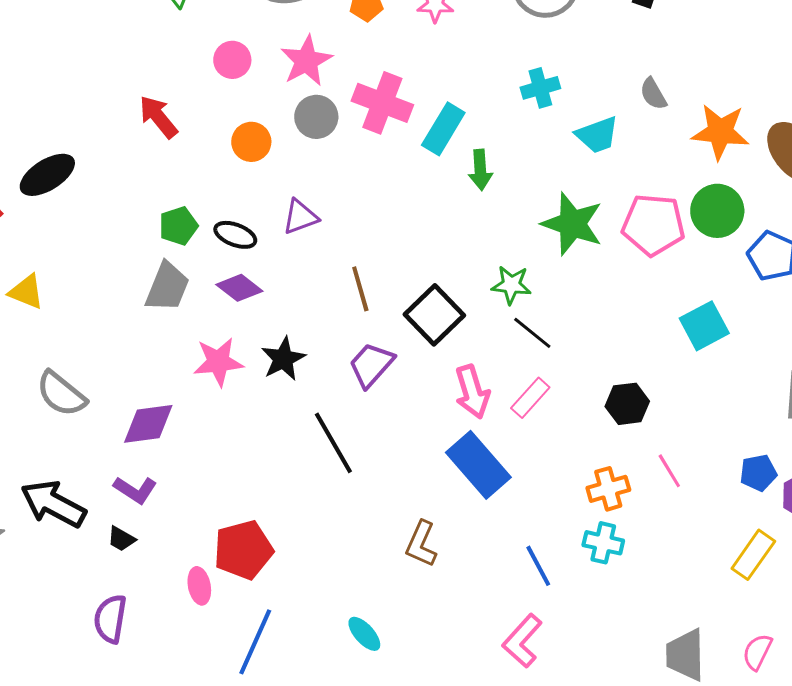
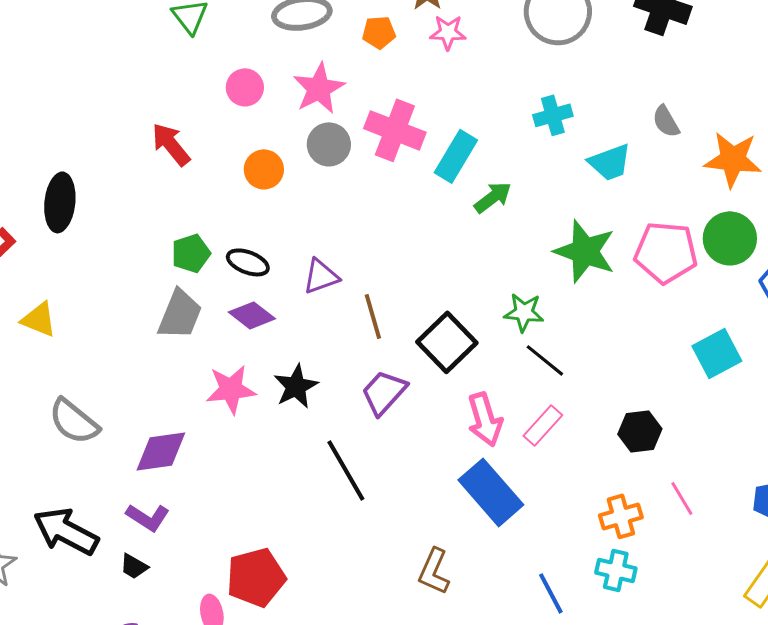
green arrow: (480, 170) -> (493, 197), turned -123
black ellipse: (47, 175) -> (60, 202), turned -52
purple triangle: (300, 217) -> (321, 276), moved

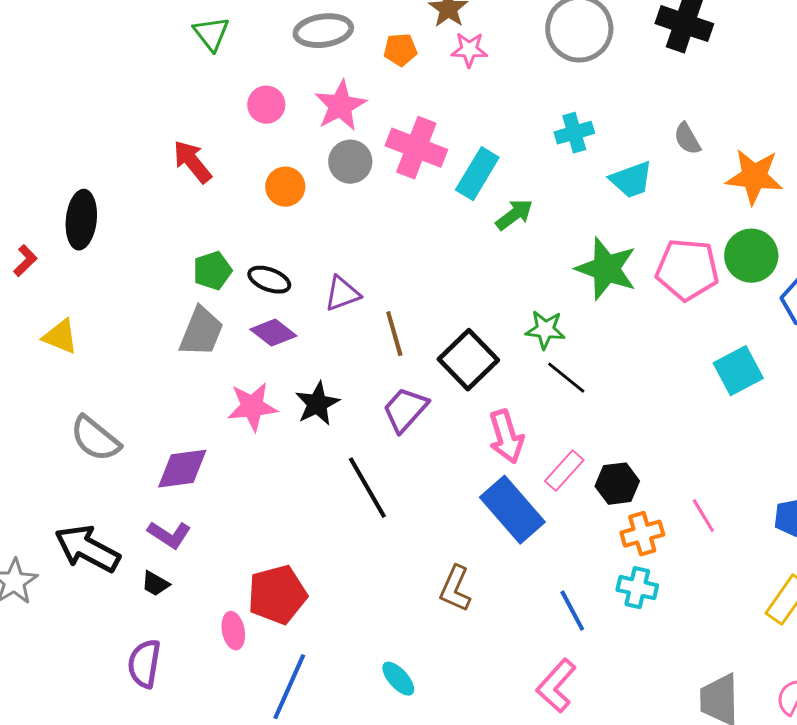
pink rectangle: (543, 425) -> (564, 471), moved
black hexagon: (640, 431) -> (617, 484), moved

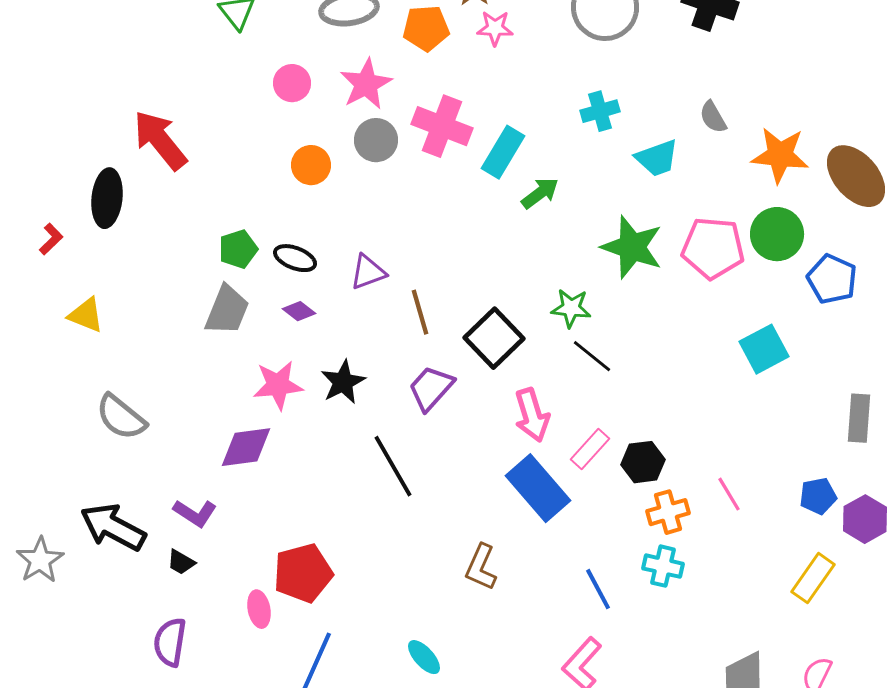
orange pentagon: (400, 50) -> (426, 28), size x1.4
red arrow: (192, 162) -> (160, 140), moved, size x1.4
purple diamond: (273, 333) -> (299, 311), size x0.7
purple diamond: (182, 469) -> (246, 447), moved

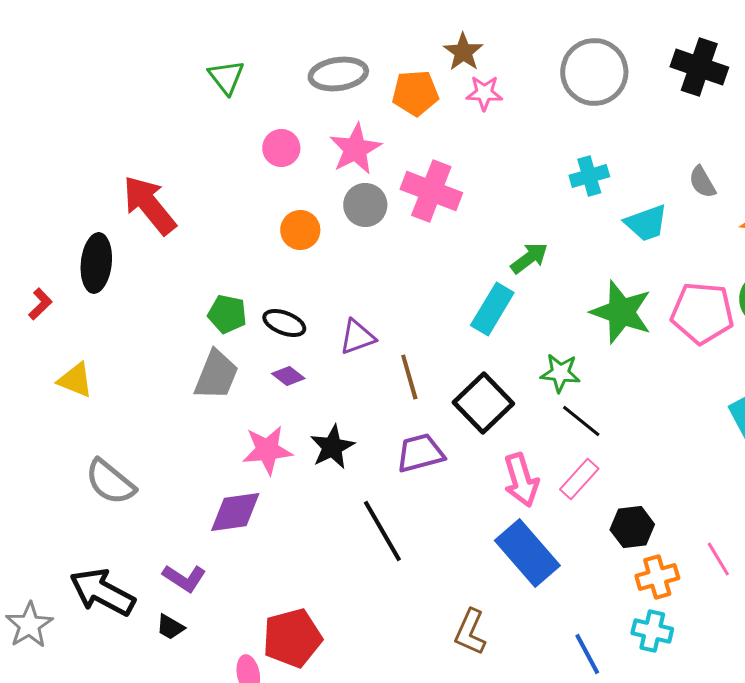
cyan rectangle: (503, 152) -> (492, 309), moved
green pentagon: (238, 249) -> (227, 314), turned 30
purple trapezoid: (431, 388) -> (420, 453), turned 33
pink rectangle: (590, 449) -> (579, 479), moved

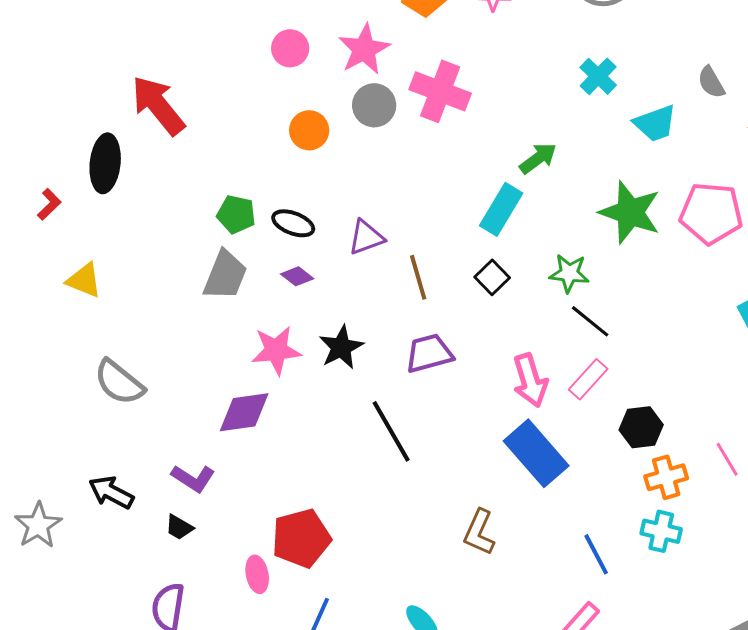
cyan cross: (589, 176) -> (598, 76), turned -30
black square: (483, 403) -> (492, 277), moved, size x0.6
black arrow: (102, 592) -> (111, 492), size x0.7

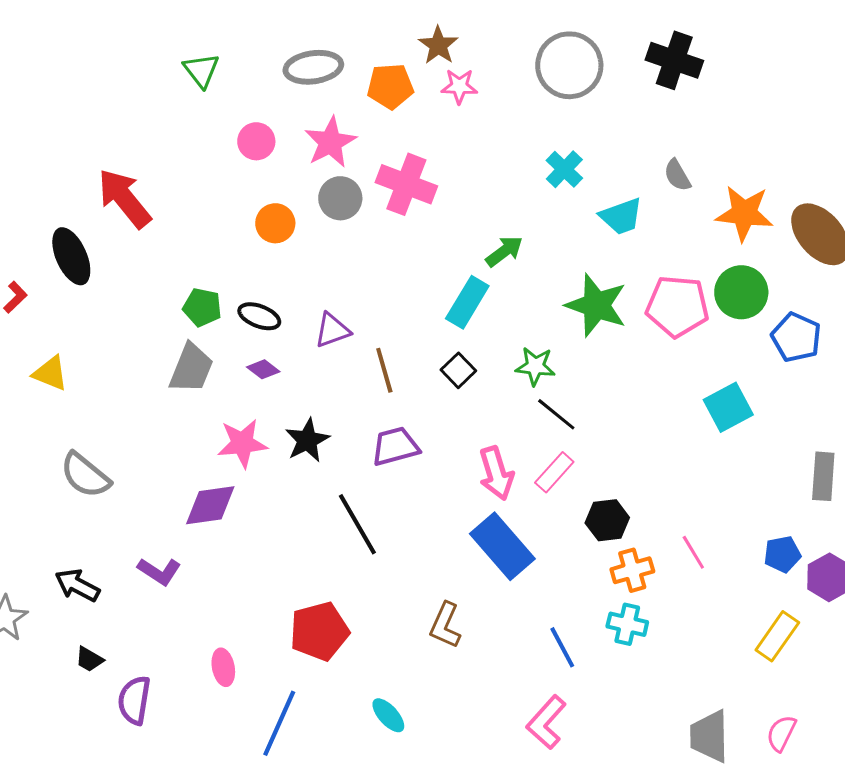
black ellipse: (105, 163) -> (71, 256), turned -30
black trapezoid: (179, 527) -> (89, 659), moved
red pentagon: (301, 538) -> (319, 631), moved

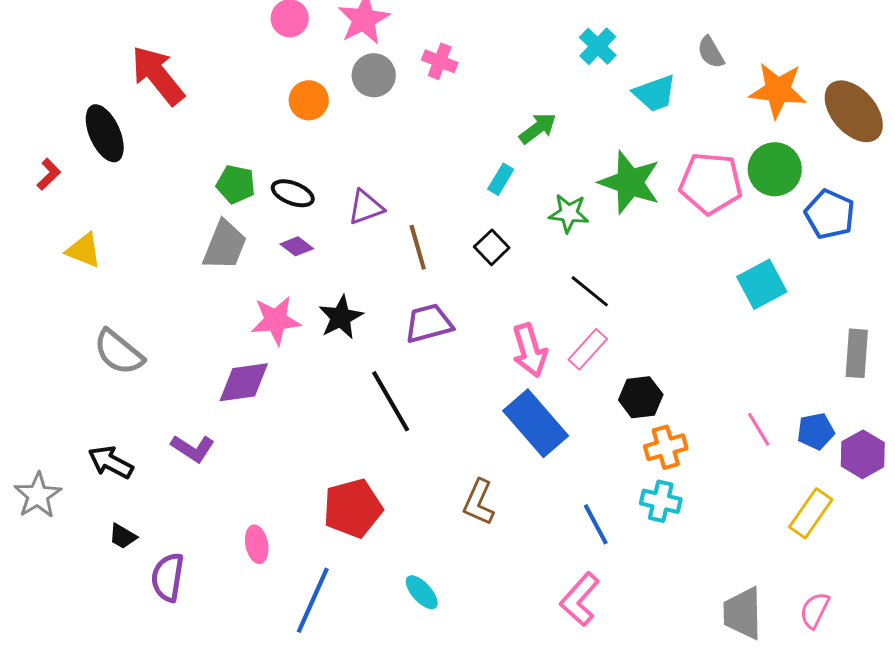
pink cross: (406, 184) -> (440, 61), size x0.6
cyan rectangle: (467, 302) -> (501, 179), size x0.6
green star: (535, 366) -> (569, 213), moved
pink line: (693, 552) -> (759, 429), moved

